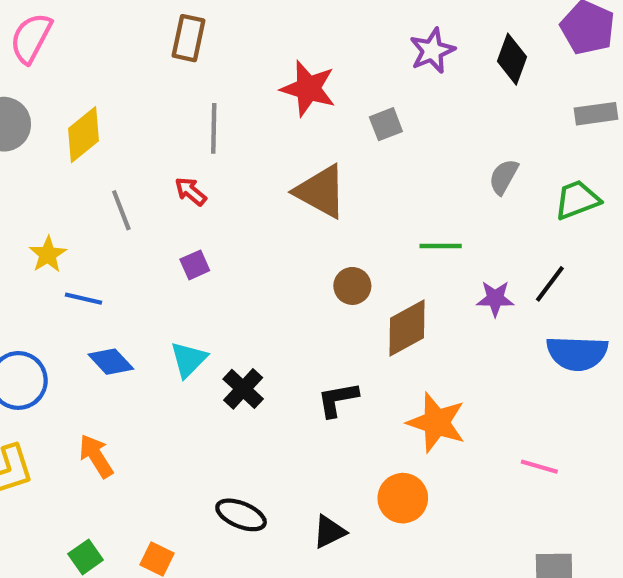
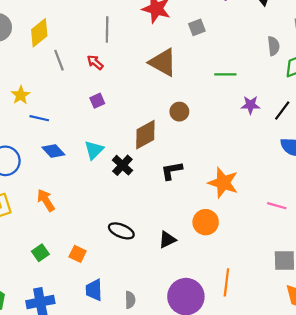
gray semicircle: (504, 177) -> (273, 46), moved, turned 144
gray line: (121, 210) -> (59, 60), moved
green line: (441, 246) -> (225, 74), moved
purple star: (495, 299) -> (250, 105), moved
brown diamond: (407, 328) -> (145, 135), moved

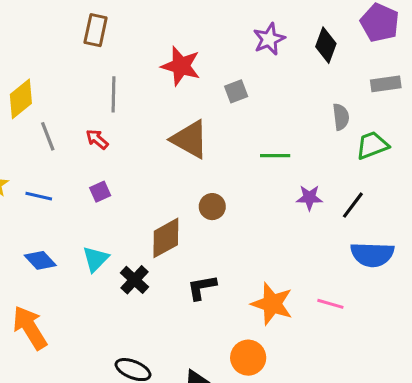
blue line: (39, 118) -> (39, 196), moved
orange arrow: (46, 200) -> (30, 328), size x1.4
pink line: (277, 206) -> (330, 304), moved

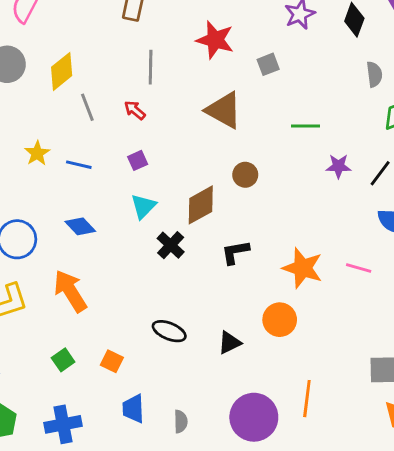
gray semicircle: (341, 117) -> (374, 74), moved
cyan triangle: (96, 259) -> (143, 206), moved

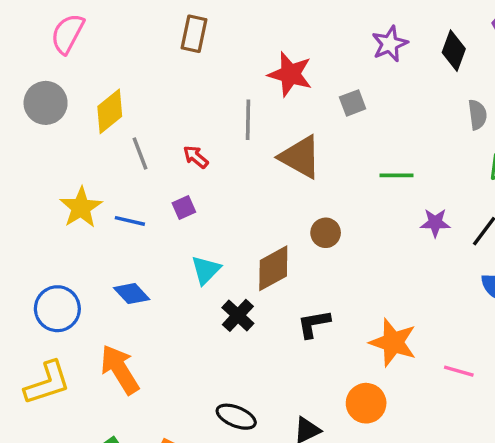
gray line: (151, 67) -> (248, 120), moved
yellow star: (37, 153) -> (81, 207), size x1.4
purple square: (138, 160) -> (184, 207), moved
pink line: (359, 268) -> (459, 371), moved

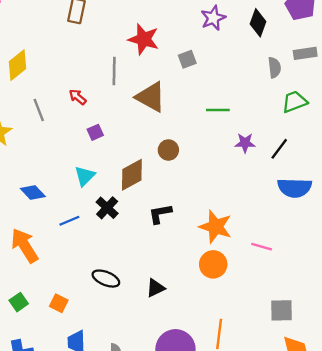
gray line: (140, 153) -> (39, 110), moved
purple square: (184, 207) -> (95, 132), moved
blue line: (130, 221) -> (69, 221), moved, turned -36
orange circle: (366, 403) -> (213, 264), moved

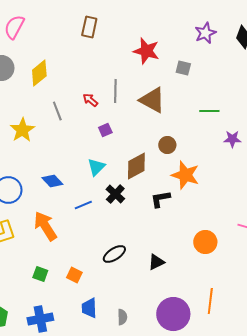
gray square: (187, 59) -> (183, 68), turned 35
gray line: (114, 71) -> (115, 91), moved
orange star: (216, 227) -> (185, 175), moved
black ellipse: (106, 279) -> (114, 254), turned -55
green square: (19, 302) -> (40, 274), turned -35

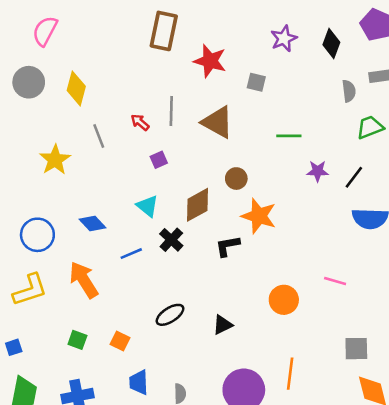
brown rectangle: (89, 27) -> (164, 31), moved, size x1.4
yellow diamond: (39, 73) -> (76, 88), turned -36
cyan triangle: (96, 167) -> (147, 206), turned -36

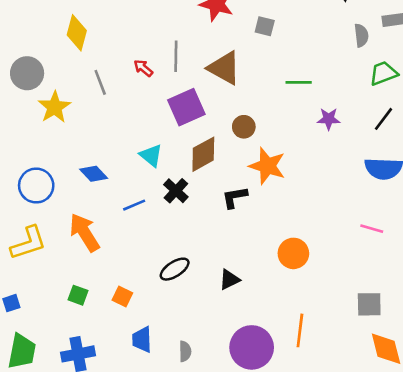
gray circle: (29, 82) -> (27, 73), moved
purple square: (159, 160) -> (186, 107), moved, size x2.0
black line: (354, 177) -> (384, 119), moved
pink line: (335, 281) -> (372, 229), moved

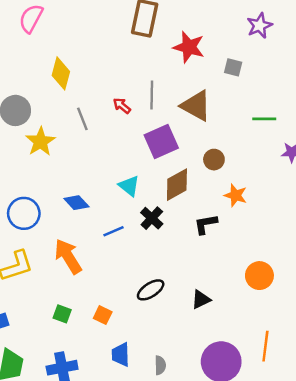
orange star: (267, 166) -> (236, 195), size x0.7

